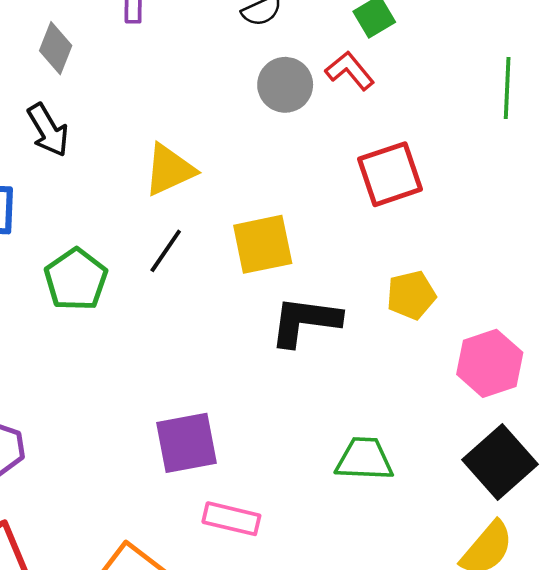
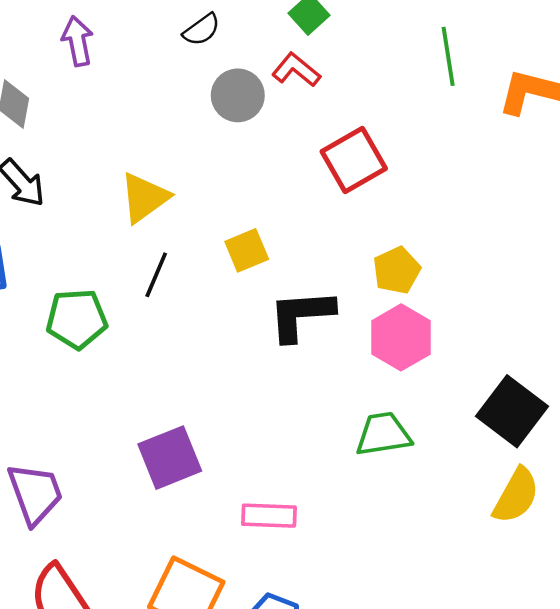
yellow square: (263, 244) -> (247, 250), size x0.7
green pentagon: (76, 279) -> (77, 319), turned -30
pink hexagon: (490, 363) -> (401, 337), moved
purple square: (187, 443) -> (170, 458), moved

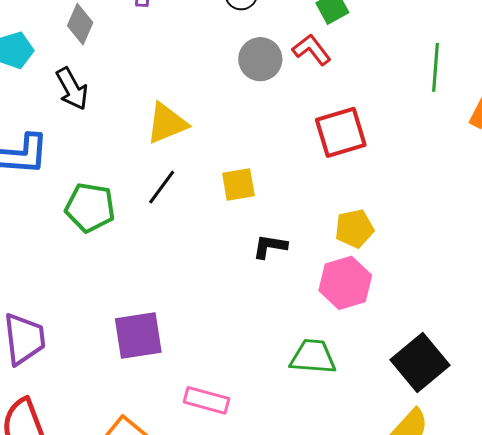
black L-shape: (301, 315) -> (270, 246), size x0.6

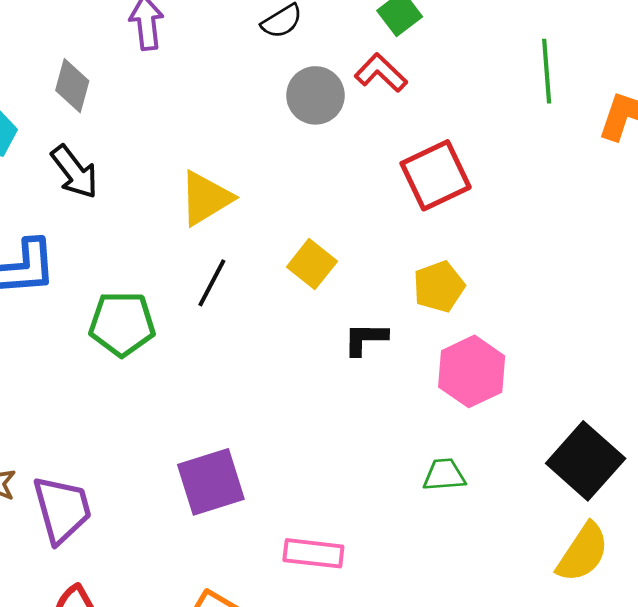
yellow square: (238, 185) -> (312, 264), turned -33
yellow pentagon: (354, 228) -> (439, 287), moved
green trapezoid: (313, 357) -> (444, 475), size x0.7

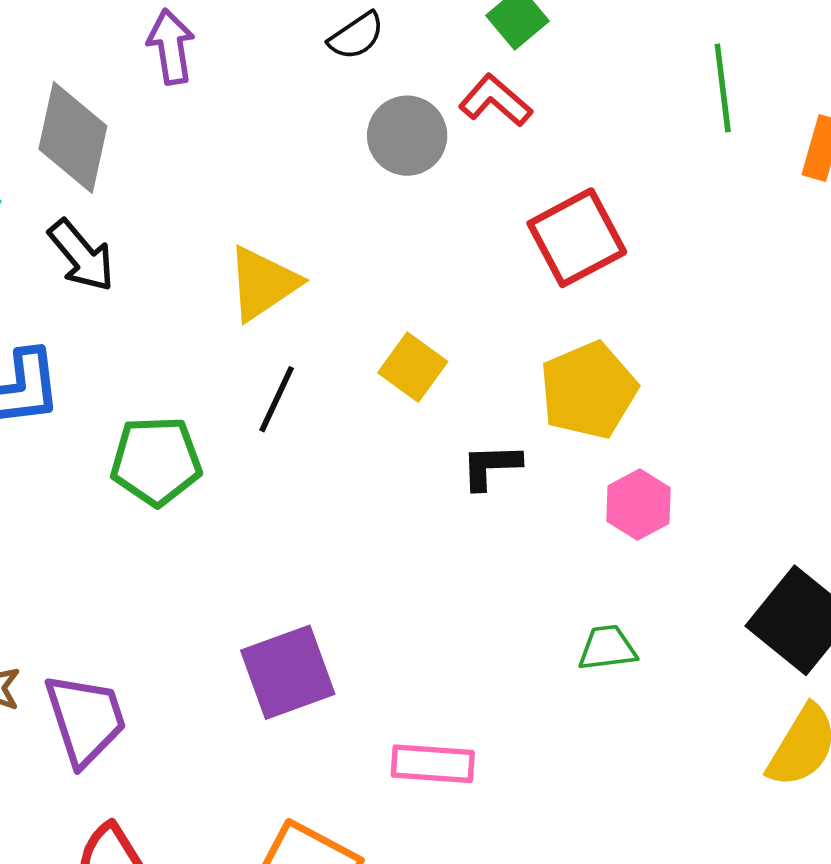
gray diamond: (72, 86) -> (73, 137), size x1.5
yellow pentagon: (439, 287) -> (588, 390), size x1.4
pink hexagon: (472, 371) -> (639, 505), size x0.7

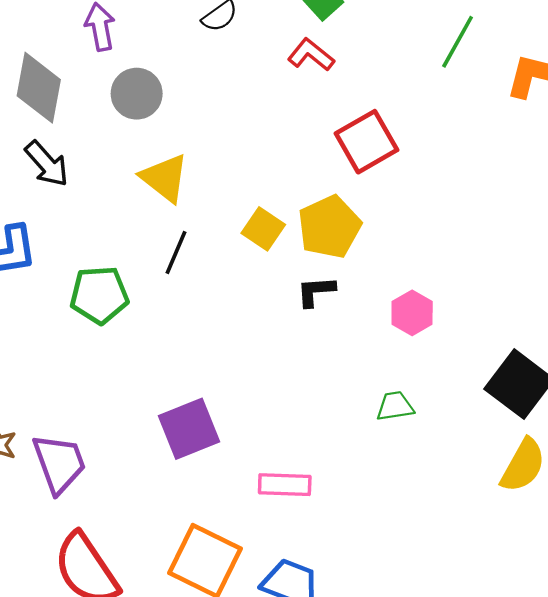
green line: (723, 88) -> (458, 42), turned 38
gray circle: (407, 136) -> (137, 94), moved
yellow triangle: (263, 283) -> (165, 178), turned -46
yellow pentagon: (588, 390) -> (329, 227), moved

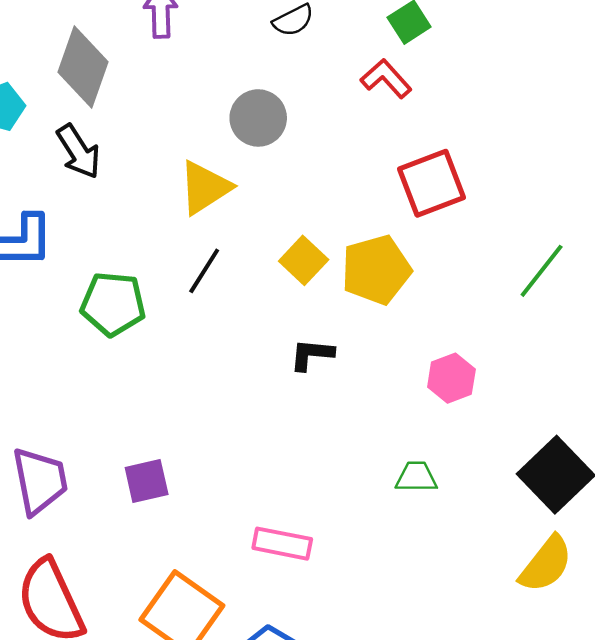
green line: (458, 42) -> (542, 271), moved
gray circle: (137, 94) -> (258, 118), moved
yellow triangle: (165, 178) -> (205, 188), turned 40
black L-shape: (316, 291) -> (312, 355), moved
purple square: (189, 429) -> (147, 481), moved, size x0.7

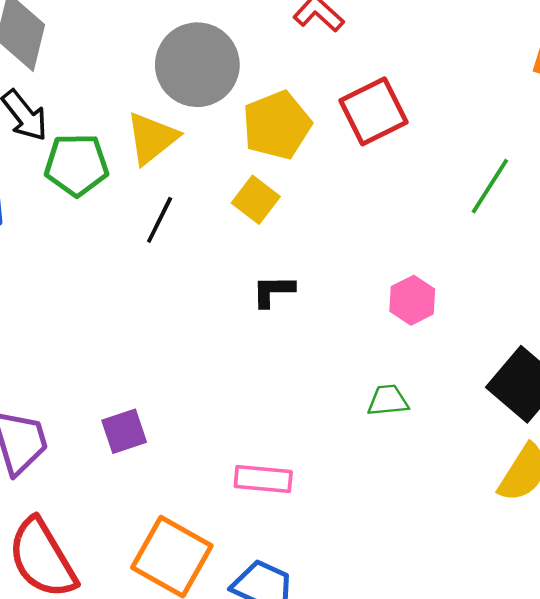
gray circle: (258, 118) -> (197, 65), size x1.5
yellow pentagon: (376, 270) -> (277, 125), moved
green pentagon: (113, 304) -> (77, 165), moved

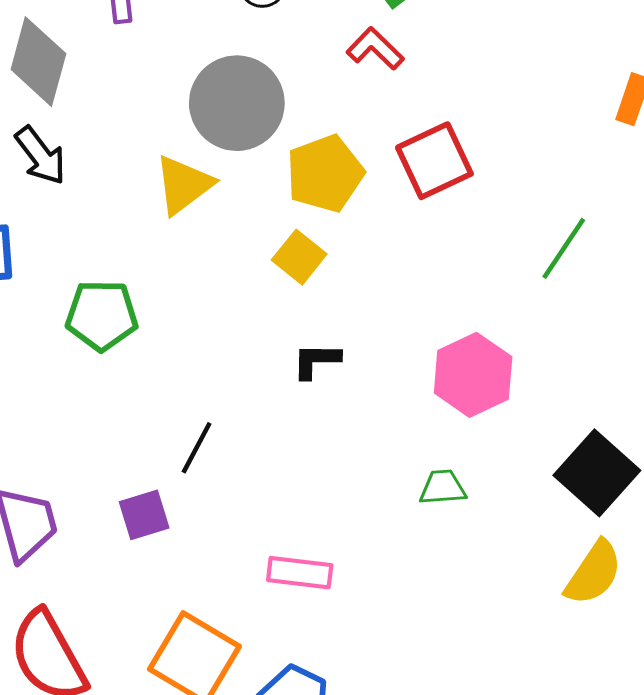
green pentagon: (77, 165) -> (102, 315), moved
black line: (160, 220) -> (197, 448), moved
pink hexagon: (412, 300) -> (473, 375), size x1.5

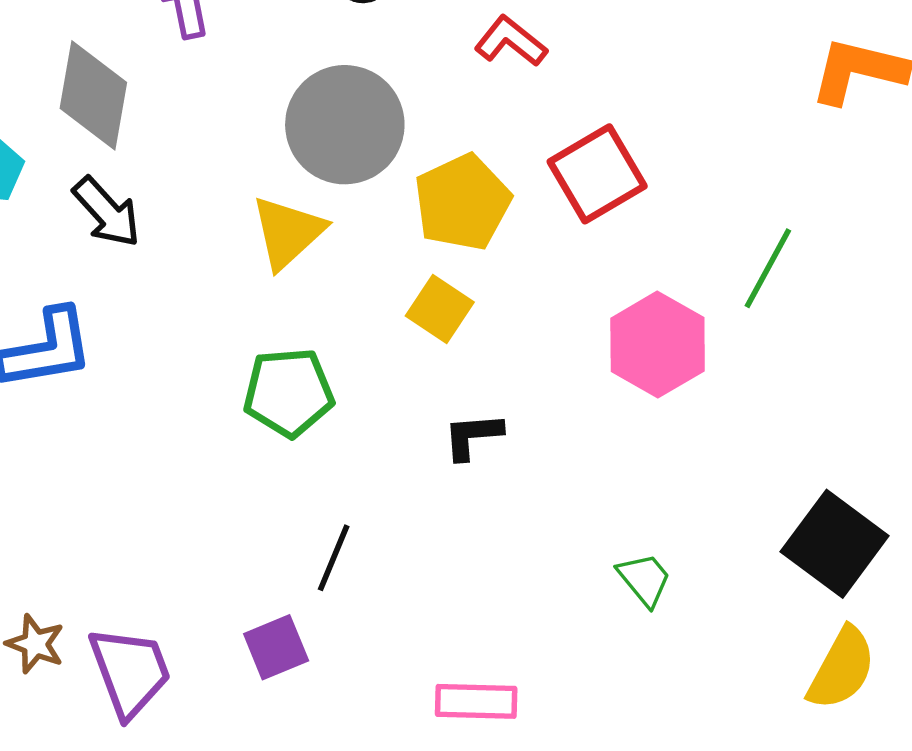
green pentagon: (102, 315) -> (289, 392), moved
pink hexagon: (473, 375) -> (658, 345), moved
green trapezoid: (443, 488) -> (644, 579), turned 60

